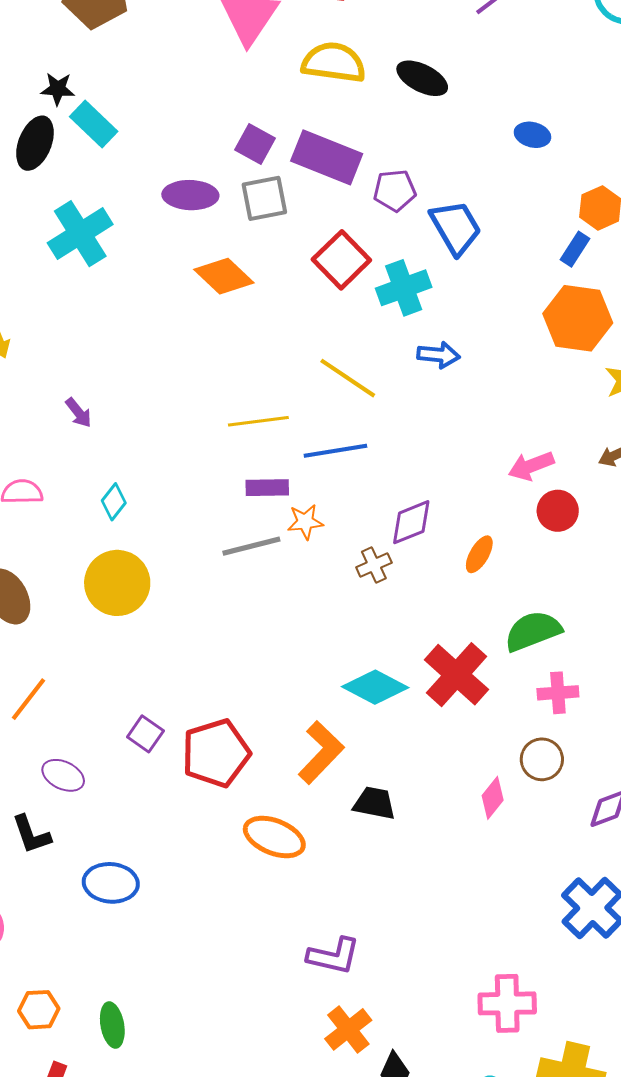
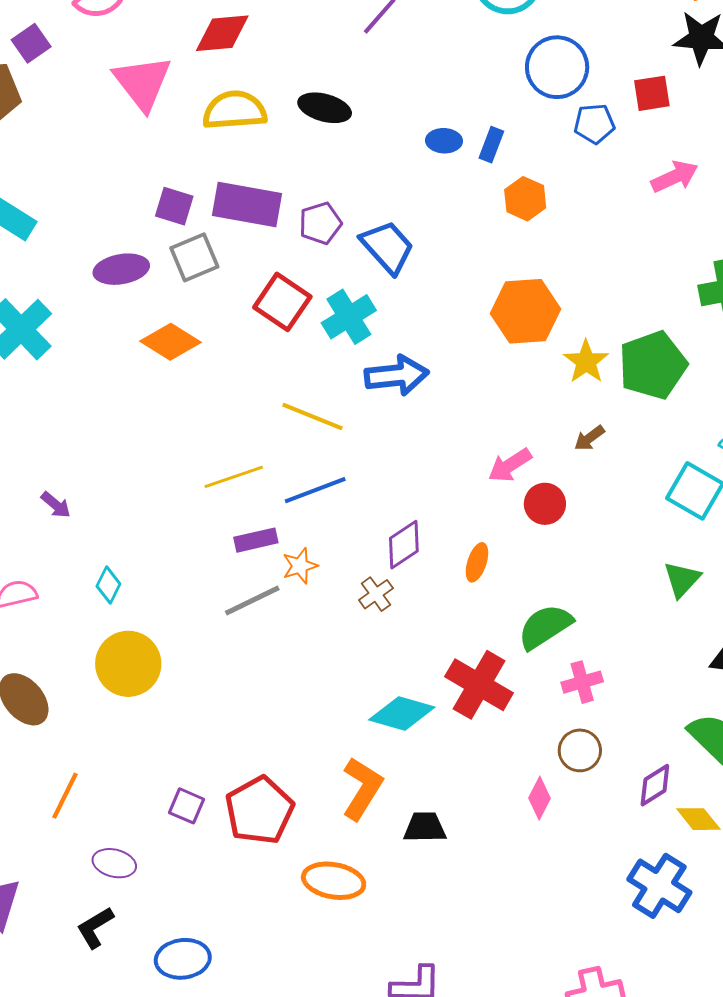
blue rectangle: (575, 249) -> (491, 145), moved
blue arrow: (439, 355) -> (397, 375), size x1.5
black L-shape: (31, 834) -> (95, 927), turned 90

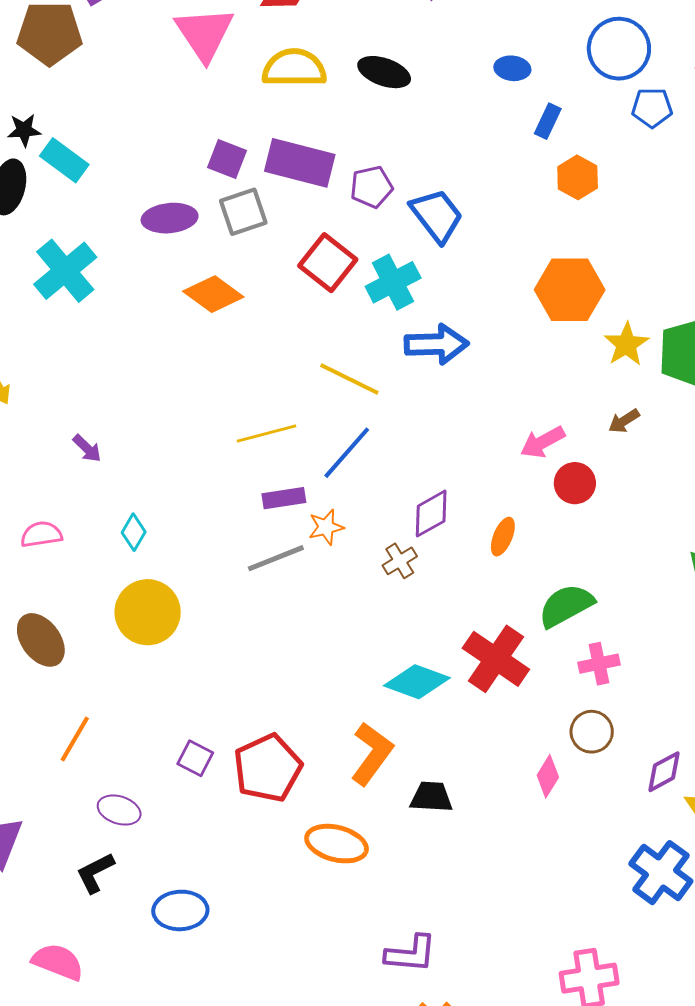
blue ellipse: (444, 141) -> (512, 68), moved
blue line: (315, 490) -> (347, 453), turned -32

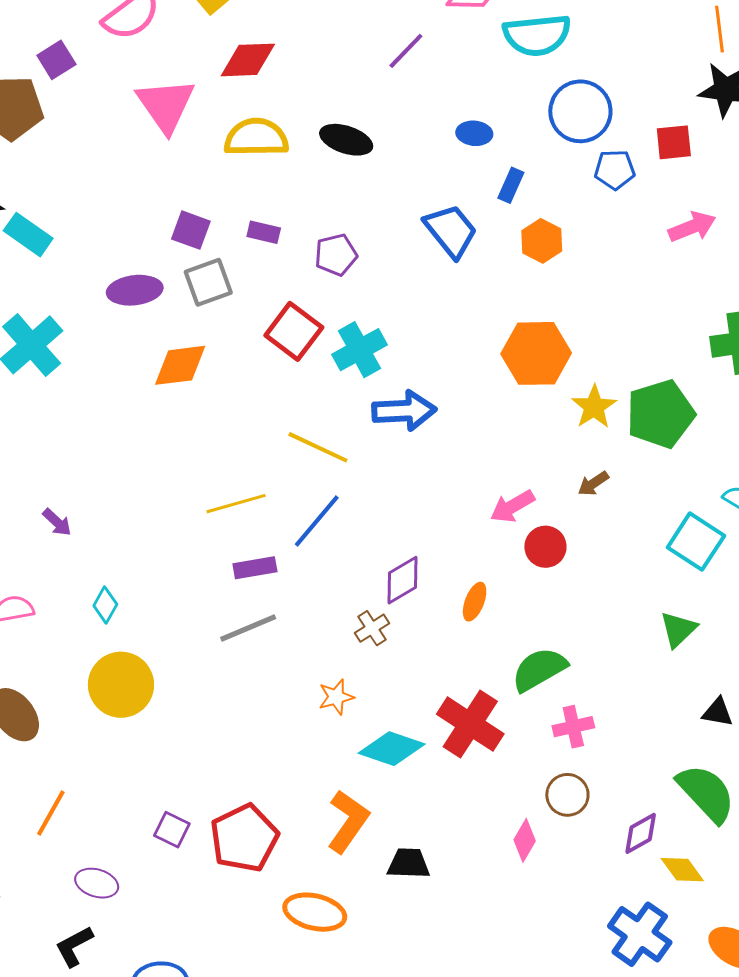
purple rectangle: (300, 163) -> (264, 232), size x0.5
blue trapezoid: (437, 216) -> (451, 231), moved
orange diamond: (213, 294) -> (180, 365), turned -42
orange star: (326, 527) -> (336, 697), moved

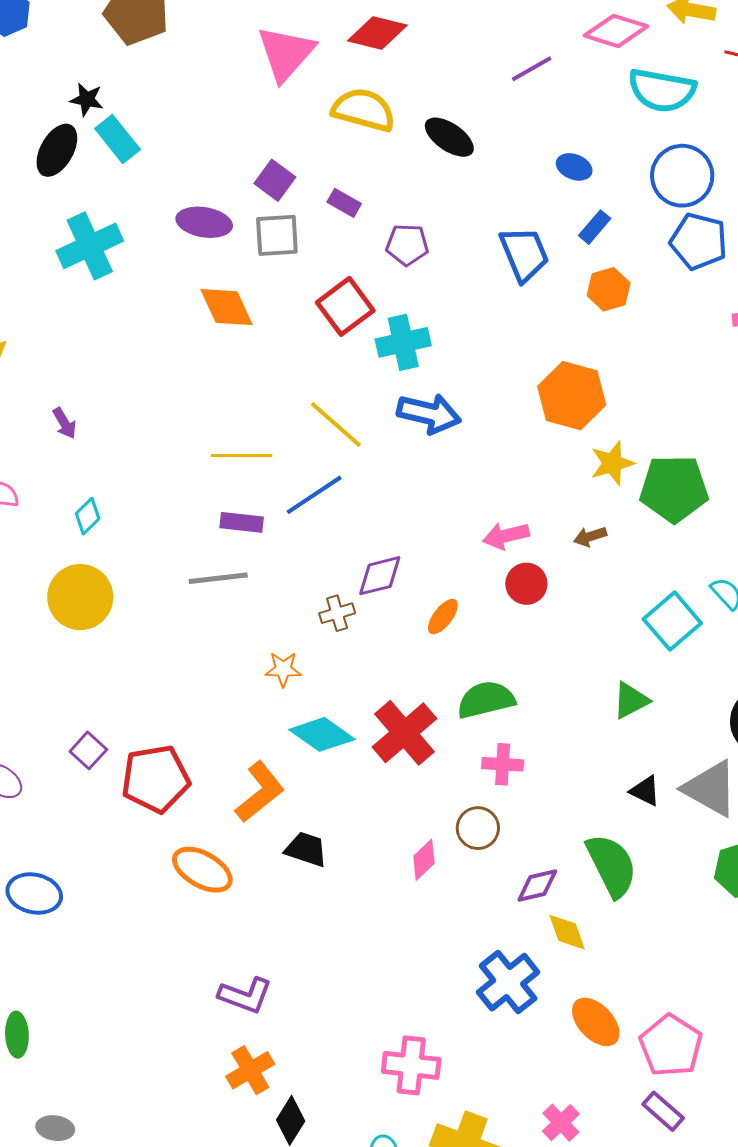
blue pentagon: (615, 170) -> (699, 241), size x1.4
orange diamond: (180, 365) -> (227, 307), turned 56

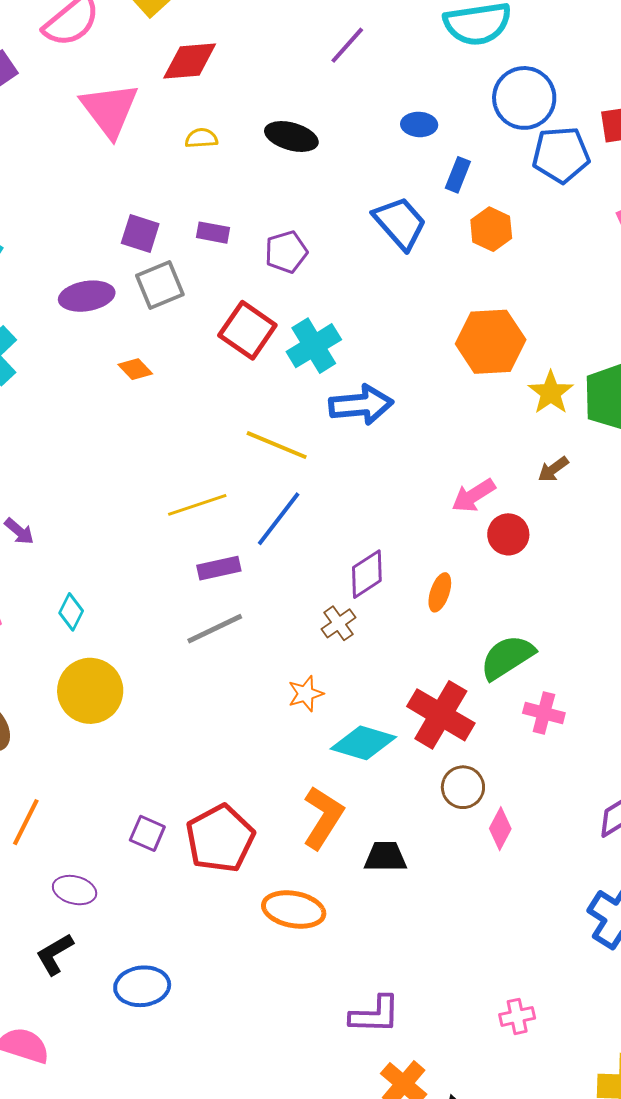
yellow semicircle: (364, 110) -> (201, 138), size x0.5
orange diamond: (227, 307) -> (135, 369), size x0.6
pink cross: (503, 764) -> (544, 713), turned 30
brown circle: (478, 828) -> (463, 787), moved
pink cross: (411, 1065) -> (517, 1016), moved, size x0.6

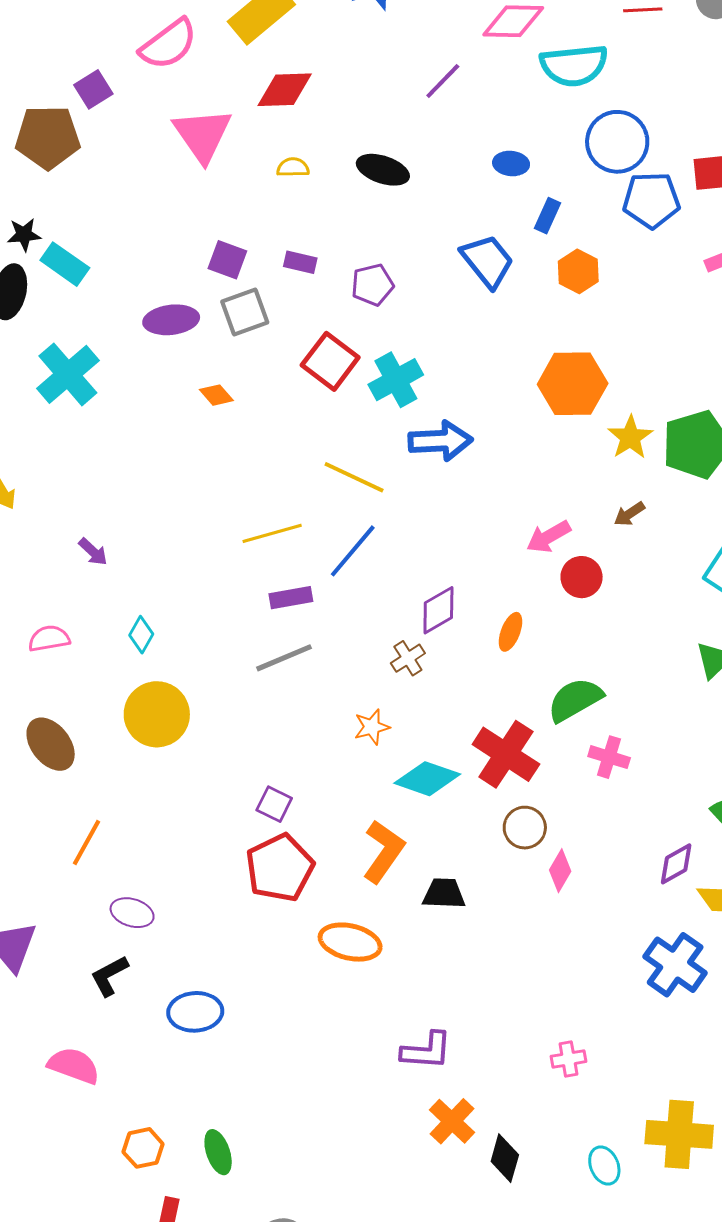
purple square: (147, 833) -> (274, 804), moved

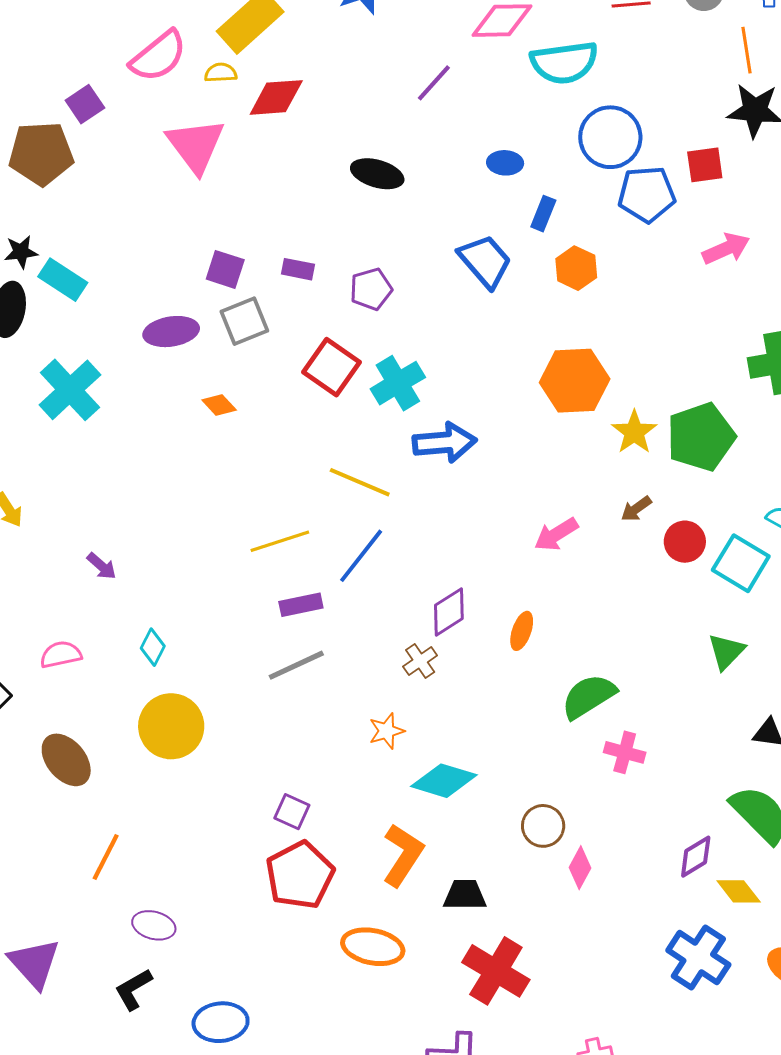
yellow semicircle: (293, 167) -> (221, 73), moved
red circle: (582, 577) -> (685, 542), moved
red cross: (506, 754) -> (496, 971), moved

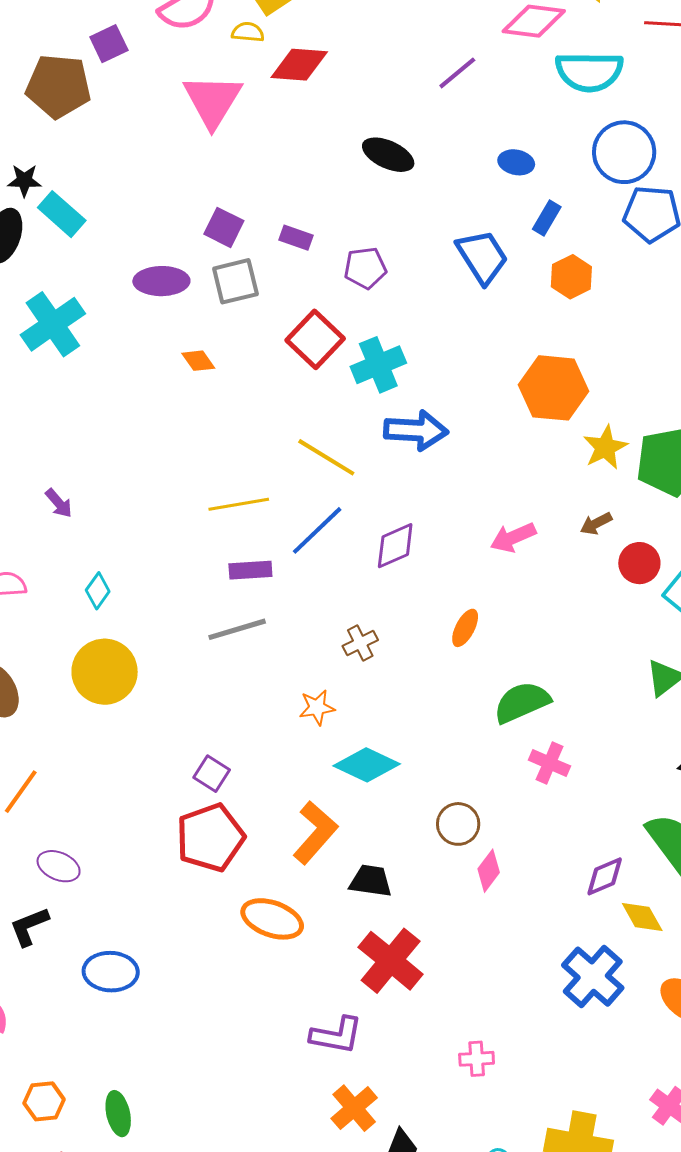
purple diamond: (449, 612) -> (395, 546), moved

